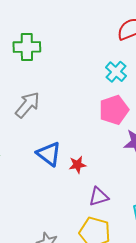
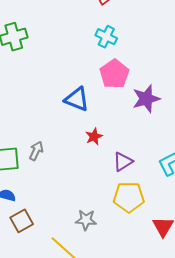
gray arrow: (27, 105) -> (36, 151), moved, size x0.7
blue triangle: (49, 154) -> (77, 99), moved

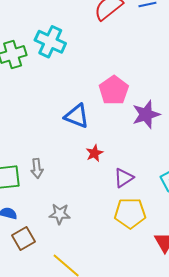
cyan cross: (106, 37) -> (50, 42), moved, size x1.4
gray arrow: (36, 151) -> (37, 168), turned 150
gray star: (86, 220) -> (60, 214), moved

